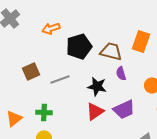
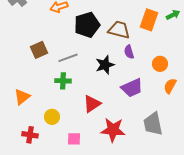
black star: (97, 86) -> (105, 65), turned -30
red triangle: (95, 111) -> (92, 104), moved
green cross: (44, 112) -> (63, 81), moved

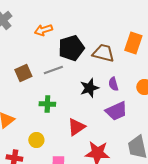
purple semicircle: (129, 52) -> (113, 84), moved
gray line: (68, 58) -> (53, 70), moved

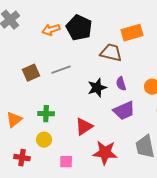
orange rectangle: (133, 43) -> (132, 33), moved, turned 55
black pentagon: (71, 48) -> (79, 28), moved, turned -30
green cross: (47, 104) -> (46, 114), moved

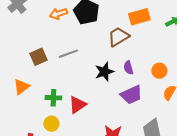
brown trapezoid: (111, 53) -> (118, 37), turned -45
orange triangle: (14, 120) -> (21, 87), moved
red triangle: (84, 127) -> (77, 105), moved

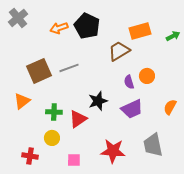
brown square: (38, 57) -> (39, 71), size x1.4
orange circle: (159, 71) -> (147, 76), moved
black star: (104, 72) -> (98, 101), moved

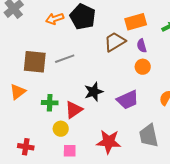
brown square: (39, 71) -> (35, 62), turned 30
purple semicircle: (129, 82) -> (142, 46), moved
yellow circle: (52, 138) -> (61, 129), moved

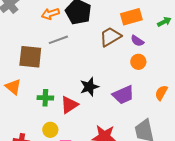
purple semicircle: (142, 46) -> (137, 41), turned -40
gray line: (65, 59) -> (58, 40), moved
orange triangle: (18, 92) -> (13, 87), turned -42
yellow circle: (61, 129) -> (50, 130), moved

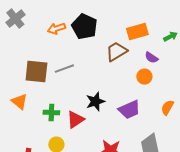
gray line: (58, 40) -> (64, 69), moved
purple semicircle: (137, 41) -> (151, 58), moved

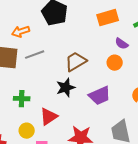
orange arrow: (56, 29) -> (21, 32), moved
brown trapezoid: (116, 52) -> (76, 62), moved
red triangle: (75, 120) -> (49, 117), moved

